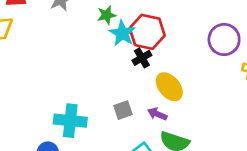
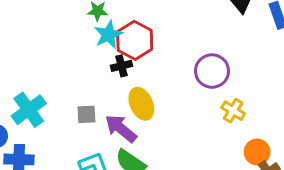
purple arrow: (157, 114) -> (121, 128), size x1.6
cyan cross: (70, 121) -> (29, 110), turned 32

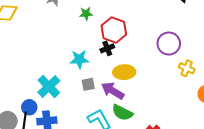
cyan star: (108, 35) -> (79, 59), moved, turned 30
yellow ellipse: (141, 104) -> (124, 72), turned -60

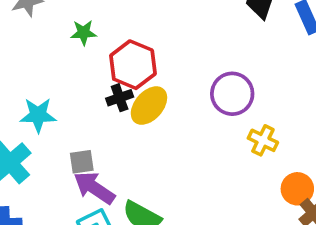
cyan star: (79, 59) -> (38, 115), moved
yellow ellipse: (124, 72) -> (149, 106), moved, turned -50
purple arrow: (113, 91) -> (94, 188), moved

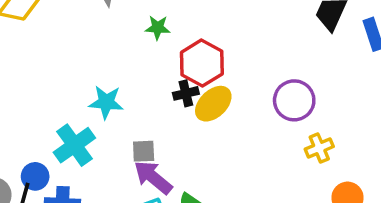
yellow cross: (263, 140) -> (319, 148), turned 36

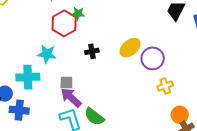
red hexagon: (202, 63) -> (64, 23), moved
yellow ellipse: (213, 104) -> (130, 48), moved
cyan cross: (74, 145) -> (28, 77), turned 30

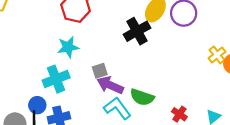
black cross: (92, 51) -> (137, 31), moved, size x1.6
yellow cross: (165, 86) -> (217, 55), moved

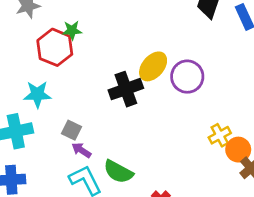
gray square: (100, 71) -> (71, 130), turned 35
purple arrow: (110, 85) -> (81, 150), size x0.6

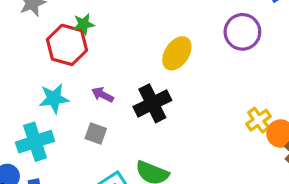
purple circle: (187, 77) -> (242, 32), moved
black cross: (126, 89) -> (152, 103), moved
purple arrow: (81, 150) -> (102, 95), moved

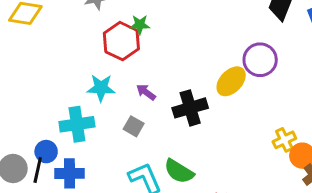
purple circle: (242, 32) -> (260, 60), moved
yellow ellipse: (177, 53) -> (231, 81), moved

